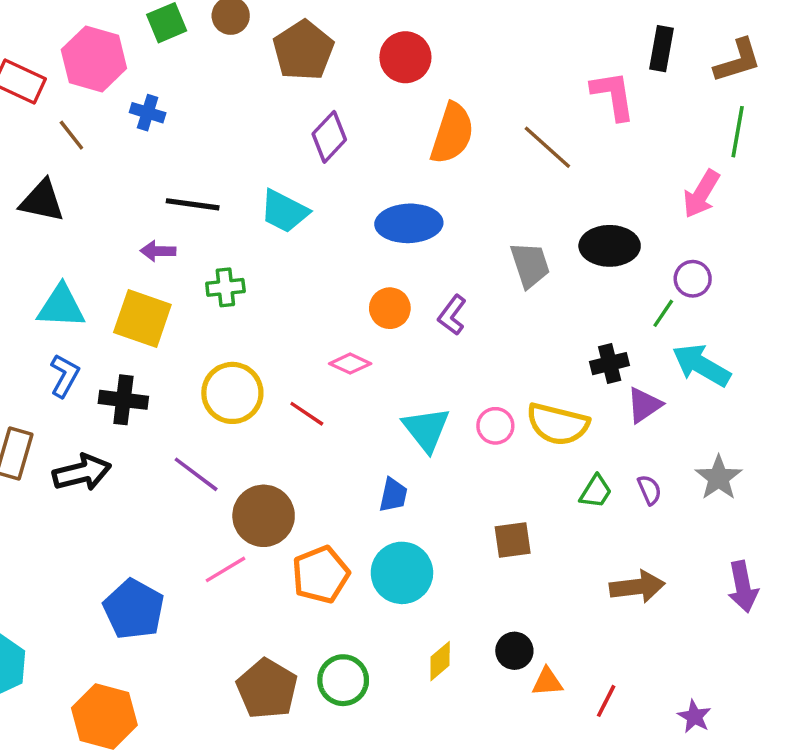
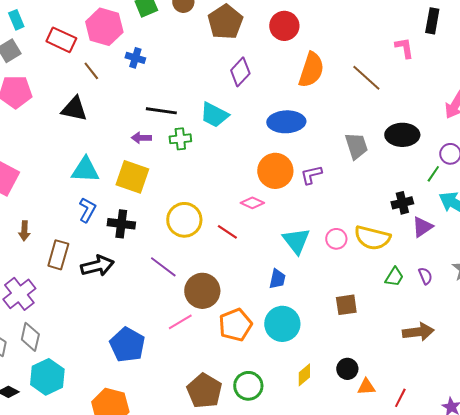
pink L-shape: (613, 95) -> (404, 48), size x0.7
green cross: (225, 287) -> (180, 139), moved
orange circle: (390, 308) -> (275, 171), size x1.5
purple L-shape: (452, 315) -> (311, 175), turned 40

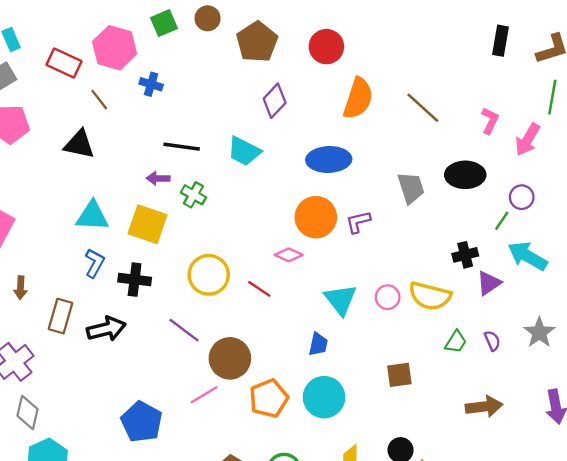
pink L-shape: (404, 48) -> (490, 121), moved, turned 35
green cross: (180, 139) -> (193, 195), moved, turned 35

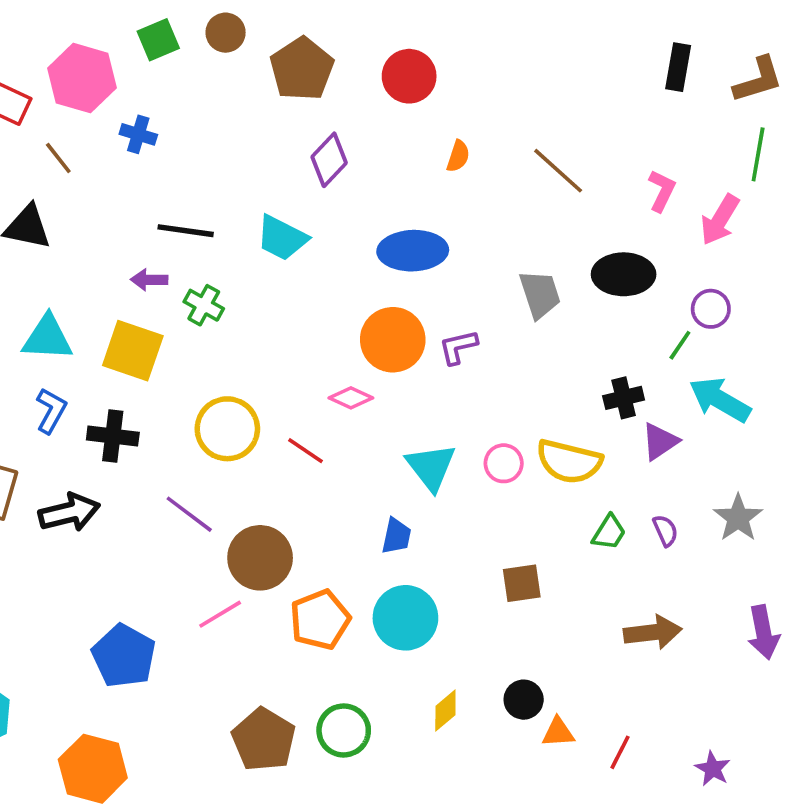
orange semicircle: (358, 98) -> (458, 156), size x0.5

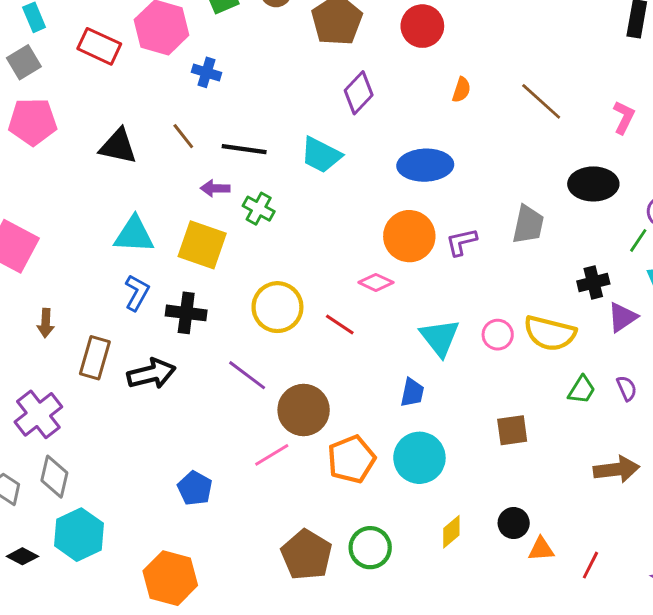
brown line: (58, 158) -> (183, 136), moved
gray trapezoid: (540, 294) -> (528, 225), moved, turned 30
blue pentagon: (124, 656) -> (195, 488), size x0.7

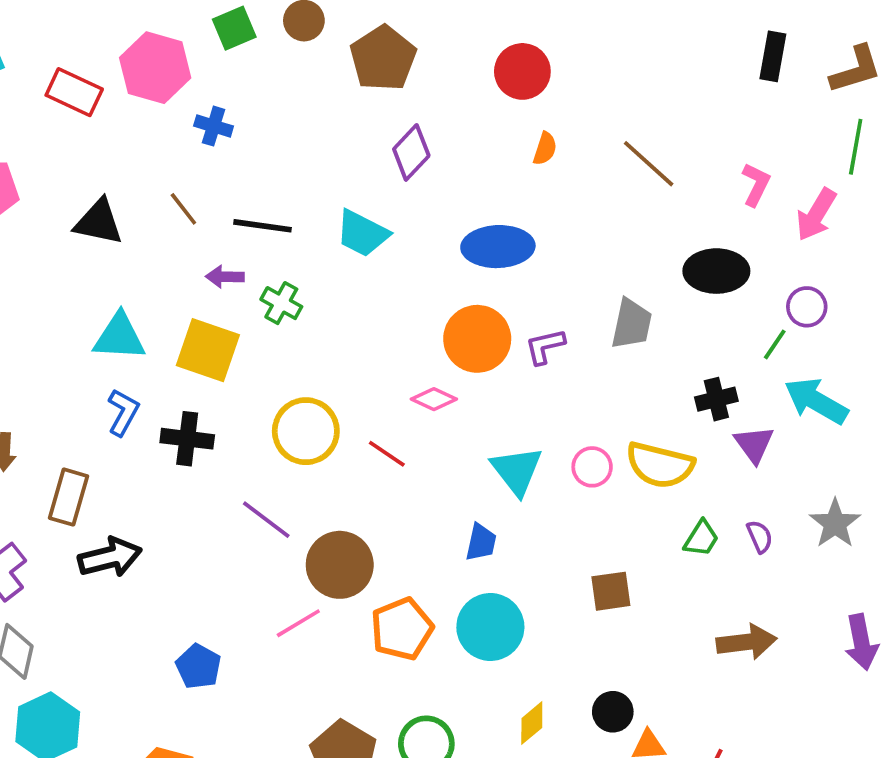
red circle: (422, 26) -> (522, 71), moved
purple triangle: (622, 317) -> (754, 444), turned -32
black arrow: (151, 374) -> (110, 557), moved

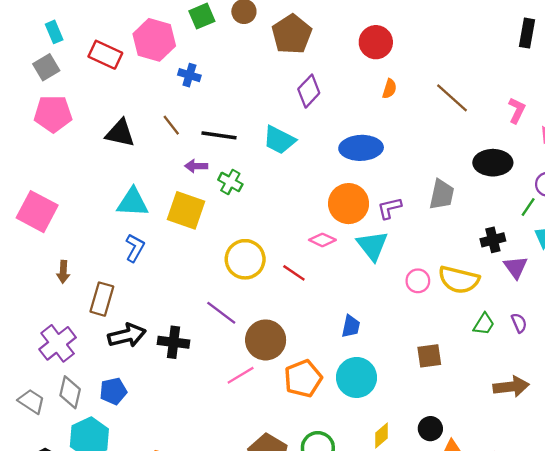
black cross: (187, 439) -> (174, 342), moved
cyan triangle: (517, 471) -> (372, 246), moved
blue pentagon: (198, 667) -> (113, 391), moved, turned 30

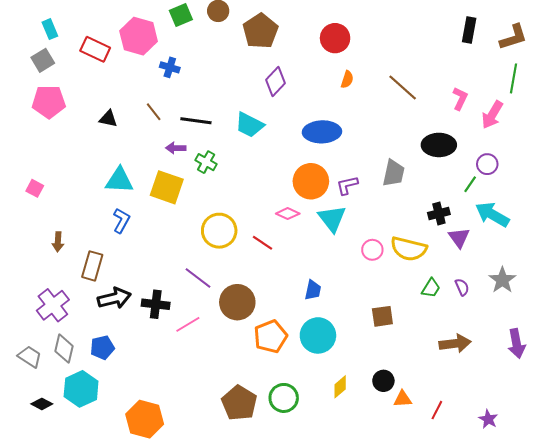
black triangle: (120, 133) -> (108, 119), size x0.7
pink square: (37, 212) -> (35, 188), size x0.5
pink line: (241, 375) -> (188, 324), moved

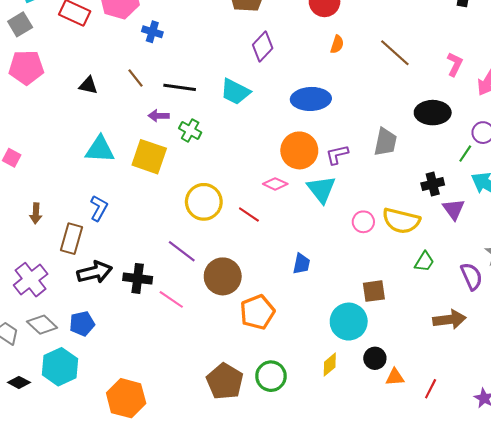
blue L-shape: (121, 221) -> (99, 208), moved
purple semicircle: (462, 287) -> (472, 276), moved, size x1.5
pink line: (188, 324) -> (171, 299), turned 65
cyan circle: (318, 335) -> (349, 322), moved
gray diamond: (64, 349) -> (42, 325), turned -60

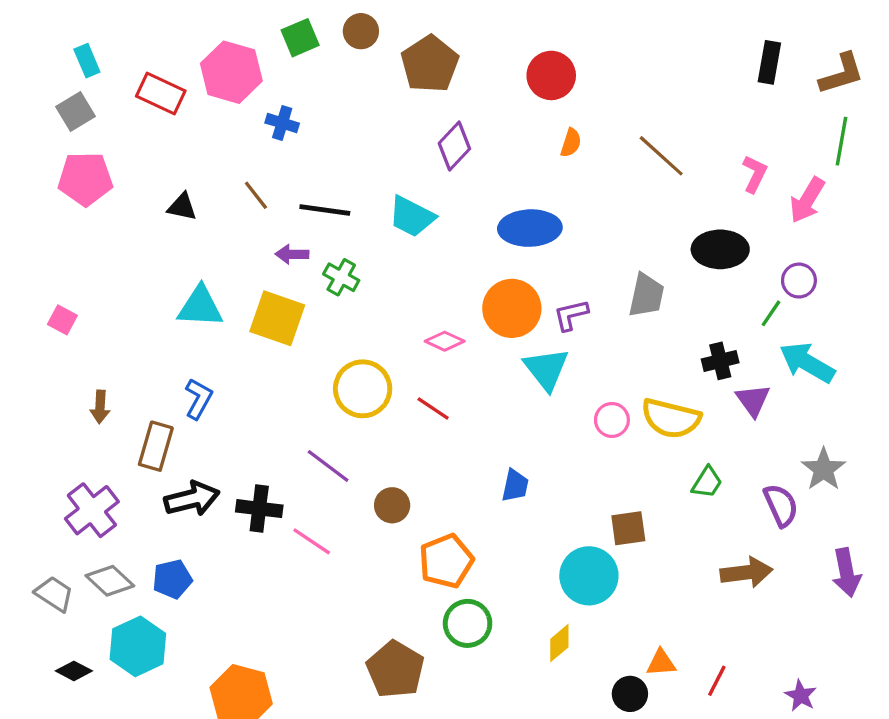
pink diamond: (275, 184) -> (445, 341), moved
brown circle: (223, 276) -> (392, 505), size x0.6
black circle: (375, 358) -> (630, 694), moved
green circle: (271, 376) -> (468, 623), moved

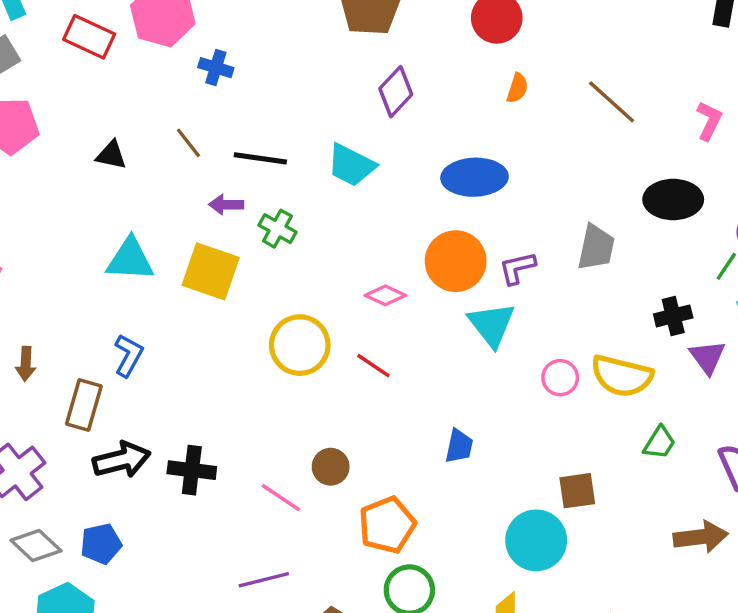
purple line: (328, 466) -> (264, 580), moved, turned -51
pink line: (312, 541) -> (281, 498), moved

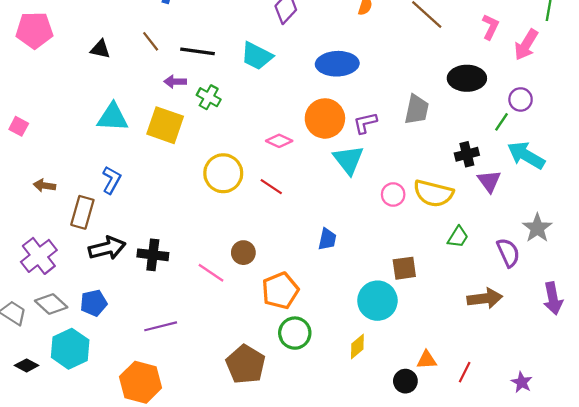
brown arrow: (26, 364) -> (44, 186), turned 95
purple line: (264, 580) -> (161, 326), moved

